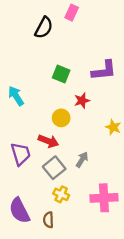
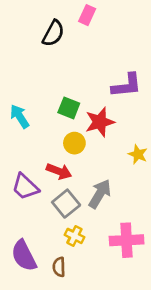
green square: (61, 74) -> (69, 108), moved
red star: (82, 101) -> (100, 122), size x1.5
purple trapezoid: (21, 154) -> (25, 187), turned 150
gray arrow: (82, 160) -> (100, 194), size x1.5

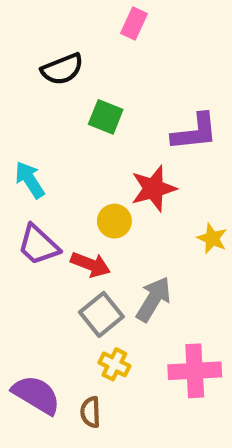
black semicircle: (53, 33) -> (62, 69), moved, turned 40
green square: (69, 108) -> (106, 117), moved
purple trapezoid: (25, 187) -> (38, 245), moved
purple semicircle: (24, 256) -> (36, 395), turned 148

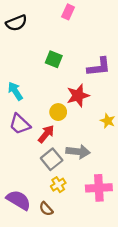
black semicircle: (62, 69) -> (16, 23), moved
red arrow: (91, 264) -> (46, 134), turned -72
gray arrow: (153, 299) -> (78, 152), turned 65
yellow cross: (114, 364) -> (58, 185), turned 32
brown semicircle: (91, 412) -> (46, 209), turned -40

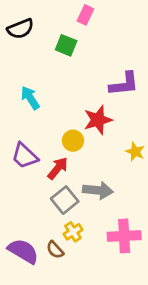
green square: (54, 59) -> (66, 45), moved
cyan arrow: (15, 91) -> (30, 98), moved
brown semicircle: (46, 209) -> (55, 250), moved

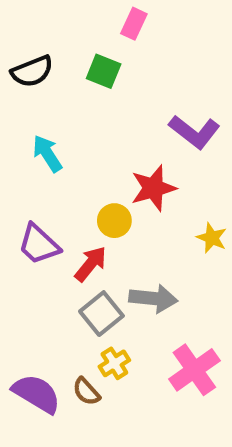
black semicircle: (20, 29) -> (32, 71), moved
purple L-shape: (124, 84) -> (194, 132), turned 44
pink cross: (124, 236) -> (194, 370), turned -32

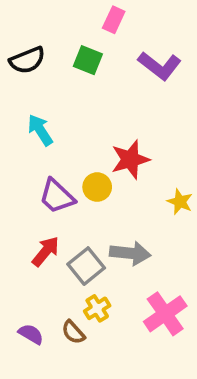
purple L-shape: (194, 132) -> (160, 66), moved
purple trapezoid: (39, 244) -> (57, 196), moved
red arrow: (91, 264) -> (46, 251), moved
purple semicircle: (37, 394) -> (31, 334), size x0.6

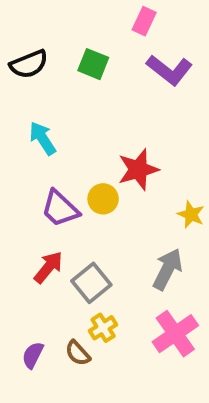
pink rectangle: (114, 20) -> (144, 21), moved
gray arrow: (130, 253) -> (168, 269), moved, turned -69
purple semicircle: (31, 334) -> (33, 355), turned -95

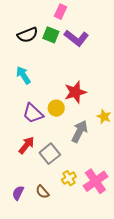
pink rectangle: (144, 21) -> (60, 12), moved
black semicircle: (29, 64) -> (28, 35), moved
purple L-shape: (169, 70) -> (76, 38), moved
gray arrow: (168, 269) -> (80, 131), moved
yellow cross: (103, 328) -> (69, 178), moved

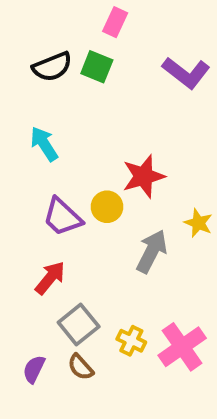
purple L-shape: (76, 38) -> (186, 73), moved
gray square: (50, 154) -> (79, 324), moved
yellow cross: (69, 178) -> (131, 341), turned -32

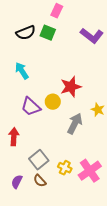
red arrow: (50, 278) -> (14, 137), moved, turned -36

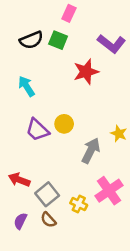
red star: (71, 87) -> (86, 72), moved
red arrow: (14, 137) -> (19, 180), moved, turned -72
pink cross: (90, 171) -> (109, 191), moved

